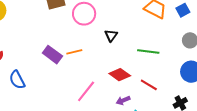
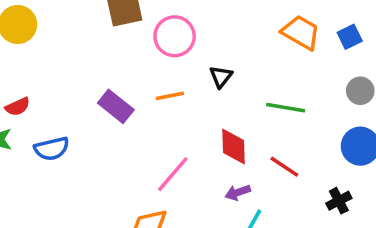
orange line: (74, 52) -> (170, 96), moved
red diamond: (120, 75) -> (234, 147), turned 50
blue semicircle: (17, 80) -> (52, 149), turned -78

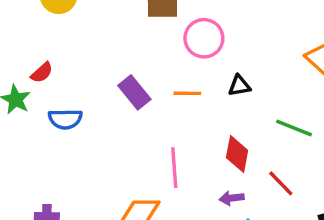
black triangle: (221, 77) -> (239, 86), turned 30
red semicircle: (18, 107) -> (42, 73), turned -30
pink line: (173, 174) -> (174, 168), turned -57

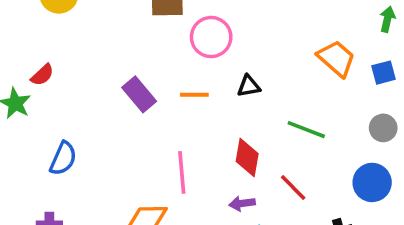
blue semicircle: (65, 119) -> (63, 159), moved, turned -64

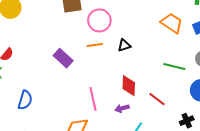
orange line: (194, 95) -> (95, 45), moved
green line: (306, 130) -> (174, 67), moved
purple arrow: (242, 204) -> (122, 108), moved

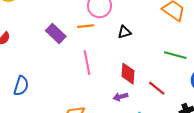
orange line: (95, 45) -> (86, 26), moved
purple rectangle: (63, 58) -> (56, 33), moved
pink line: (93, 99) -> (87, 63), moved

